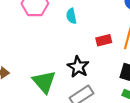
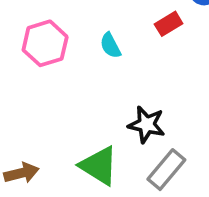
red rectangle: (104, 40) -> (169, 24), moved

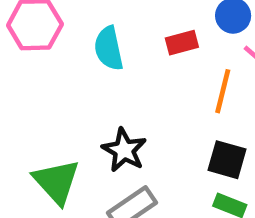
cyan semicircle: (110, 46) -> (109, 48), size x1.4

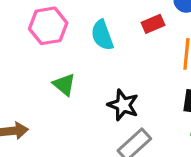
green triangle: (56, 182) -> (64, 85), moved, size x0.7

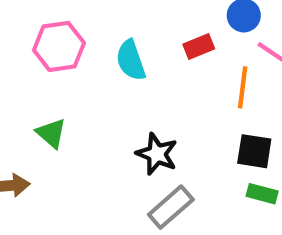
green triangle: (64, 85) -> (51, 133), moved

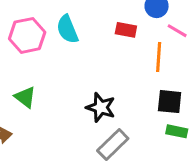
red rectangle: (199, 47) -> (126, 30), turned 36
cyan semicircle: (131, 60) -> (67, 29), moved

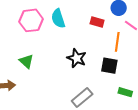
black square: (170, 102) -> (109, 66), moved
black star: (101, 107) -> (77, 58), moved

